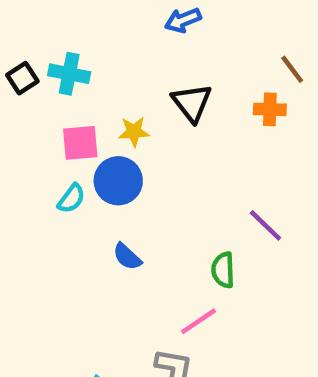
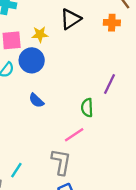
black triangle: (192, 103) -> (71, 19), turned 35
purple line: (265, 225) -> (110, 84), turned 72

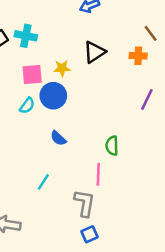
purple line: (110, 84) -> (147, 99), moved
pink line: (74, 135) -> (98, 174), turned -54
cyan line: (16, 170) -> (43, 182), moved

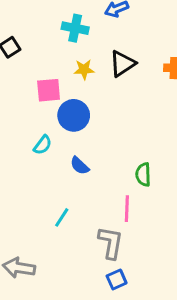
cyan cross: (26, 36) -> (75, 28), moved
yellow star: (62, 68) -> (84, 70), moved
cyan semicircle: (27, 106) -> (43, 145), moved

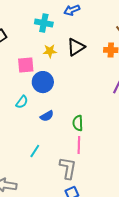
blue semicircle: (80, 166) -> (47, 116), turned -72
green semicircle: (143, 175) -> (78, 123), moved

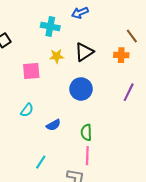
blue circle: (43, 82) -> (81, 89), moved

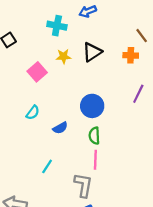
pink square: (31, 71) -> (37, 72), turned -36
blue circle: (81, 89) -> (92, 106), moved

